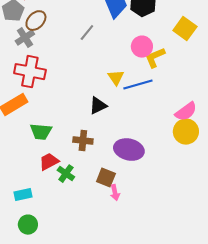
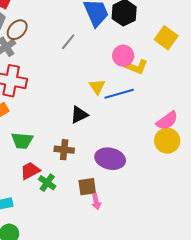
yellow L-shape: (155, 58) -> (136, 67), turned -135
brown square: (106, 178) -> (87, 187), turned -30

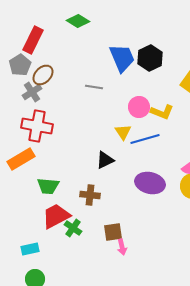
gray line: (68, 42) -> (94, 87), turned 60
pink circle: (123, 56) -> (139, 107), moved
purple ellipse: (110, 159) -> (150, 183), moved
red trapezoid: (30, 171) -> (56, 216), size x1.4

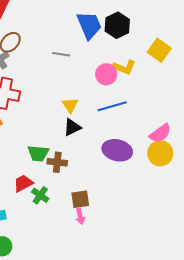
yellow L-shape: (162, 112) -> (124, 67), moved
yellow triangle: (123, 132) -> (70, 105), moved
green trapezoid: (48, 186) -> (38, 153), moved
red trapezoid: (56, 216) -> (23, 183), size x0.7
pink arrow: (122, 247) -> (80, 216), moved

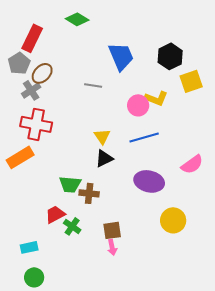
black hexagon: (117, 25) -> (170, 56), moved
yellow square: (159, 50) -> (191, 81), turned 35
yellow circle: (160, 153) -> (173, 220), moved

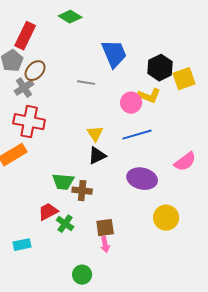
black hexagon: (170, 56) -> (160, 68), moved
green circle: (34, 277) -> (82, 275), moved

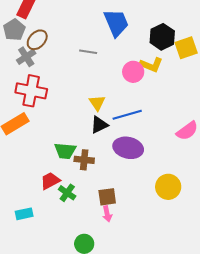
blue line: (137, 135) -> (127, 115), moved
purple ellipse: (142, 179) -> (128, 148), moved

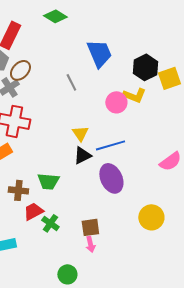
gray line: (88, 52) -> (71, 82), turned 54
purple ellipse: (128, 148) -> (111, 178), turned 52
brown cross: (84, 160) -> (18, 190), moved

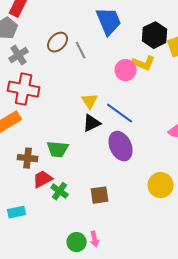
brown ellipse: (20, 70) -> (58, 42), moved
blue line: (110, 145) -> (120, 113), turned 52
pink arrow: (90, 244) -> (95, 239), moved

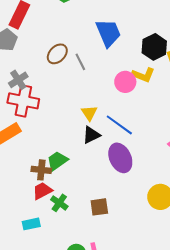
gray cross: (19, 55) -> (18, 80), moved
green trapezoid: (58, 149) -> (57, 161), turned 140
brown cross: (28, 158) -> (41, 170), moved
cyan rectangle: (17, 212) -> (31, 224), moved

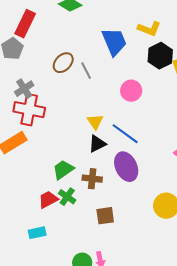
yellow L-shape: (143, 75) -> (149, 29), moved
brown cross: (41, 170) -> (92, 179), moved
green cross: (59, 203) -> (67, 197), moved

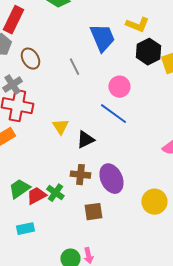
brown ellipse: (63, 63) -> (30, 59), moved, turned -75
yellow triangle: (95, 122) -> (60, 127), moved
blue line: (125, 134) -> (113, 114), moved
purple ellipse: (126, 167) -> (111, 179), moved
green trapezoid: (63, 170) -> (19, 189), moved

